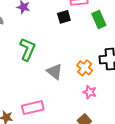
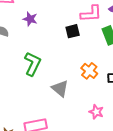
orange cross: (85, 68) -> (89, 71), moved

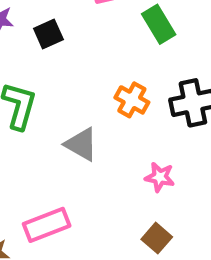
black square: (73, 31) -> (48, 34), moved

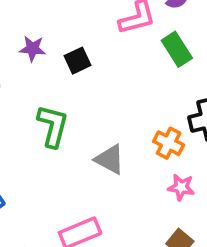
orange cross: (132, 100) -> (169, 143), moved

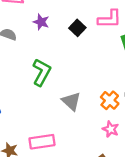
black square: (78, 61) -> (77, 28), moved, turned -35

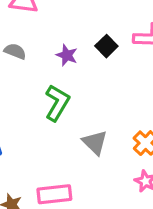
purple star: (41, 22) -> (67, 55), moved

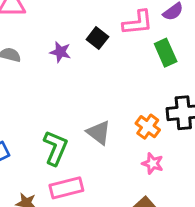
green L-shape: (57, 103) -> (56, 148), moved

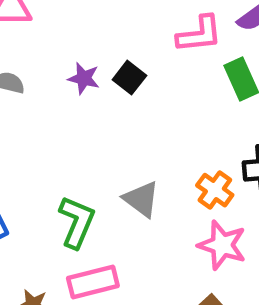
black square: (97, 38) -> (129, 78), moved
pink star: (153, 163) -> (222, 245), size x1.5

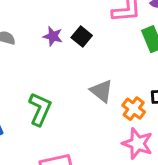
gray triangle: (141, 199) -> (102, 91), moved
green L-shape: (77, 222) -> (40, 109), moved

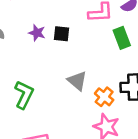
black square: (82, 36) -> (62, 34), turned -35

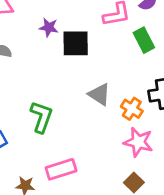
purple star: (37, 33) -> (49, 27), moved
black square: (62, 34) -> (76, 43), size x1.5

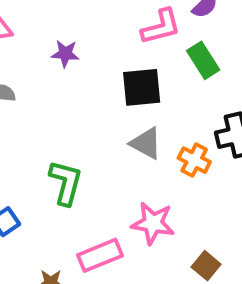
black square: (76, 43) -> (142, 87), moved
pink star: (138, 142) -> (153, 223), moved

